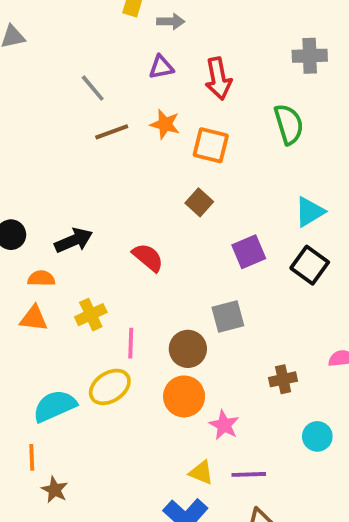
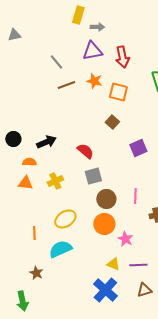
purple triangle: (161, 67) -> (92, 51), size x1.5
gray square: (228, 317) -> (93, 176), moved
pink line: (131, 343) -> (135, 196), moved
cyan semicircle: (55, 406) -> (60, 249), moved
orange line: (32, 457) -> (34, 233), moved

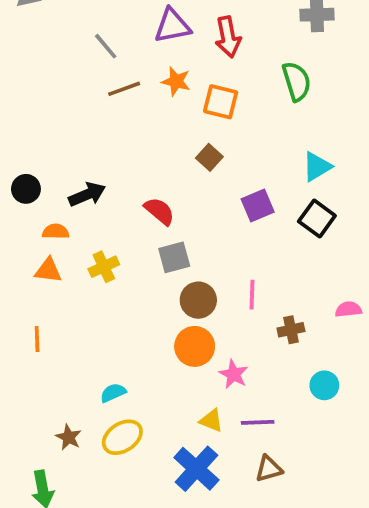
yellow ellipse: (65, 219) -> (122, 437), moved
orange line: (34, 233) -> (37, 339), moved
cyan semicircle: (60, 249) -> (113, 393), size x0.6

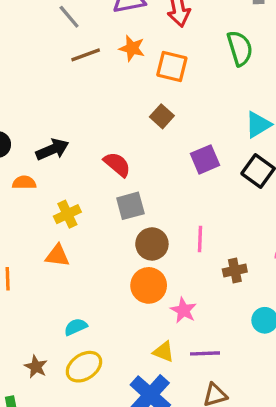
orange triangle: (48, 270) -> (57, 256), moved

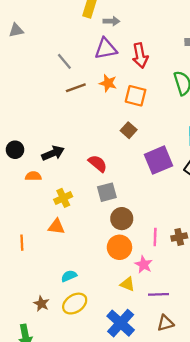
purple square: (205, 159) -> (159, 160), size x1.4
pink line: (200, 239) -> (155, 237), moved
yellow triangle: (164, 352) -> (128, 284), moved

